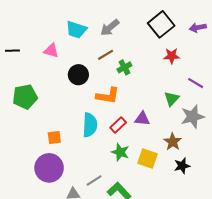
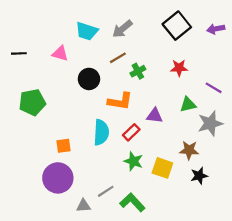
red star: (172, 56) -> (179, 68), moved
green triangle: (172, 99) -> (188, 105), turned 35
purple triangle: (142, 119) -> (155, 116), moved
brown star: (173, 142) -> (189, 150), turned -30

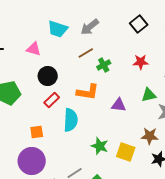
black square: (177, 26) -> (139, 24), size x0.7
black circle: (89, 79) -> (48, 76), moved
red rectangle: (131, 132) -> (52, 100), moved

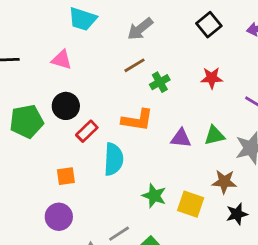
cyan trapezoid: (58, 29) -> (83, 19), moved
black circle: (48, 76) -> (66, 106), moved
green triangle: (149, 95) -> (214, 135), moved
purple circle: (32, 161) -> (59, 217), size x0.7

